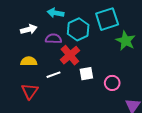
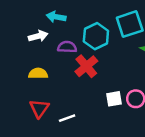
cyan arrow: (56, 13) -> (56, 17), moved
white square: (86, 74) -> (114, 99), moved
white line: (53, 75) -> (67, 118), moved

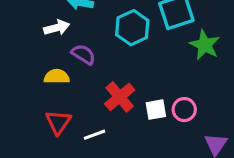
purple semicircle: (67, 47) -> (83, 54), moved, turned 30
red cross: (86, 66) -> (120, 97), moved

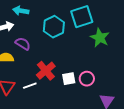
white line: (94, 135) -> (30, 86), moved

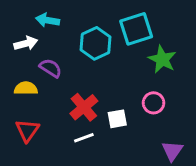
pink circle: (87, 79) -> (154, 103), moved
white line: (30, 86) -> (84, 138), moved

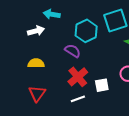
purple semicircle: (50, 68) -> (73, 51), moved

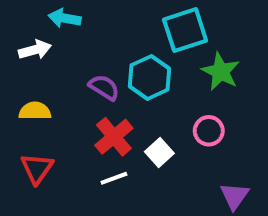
cyan hexagon: (86, 31) -> (149, 77), moved
white square: (102, 85) -> (159, 153), turned -32

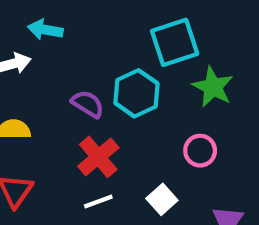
white square: (159, 153) -> (162, 199), moved

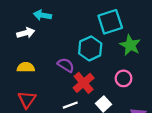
purple semicircle: (88, 104) -> (66, 65), moved
red cross: (98, 157) -> (84, 83), moved

